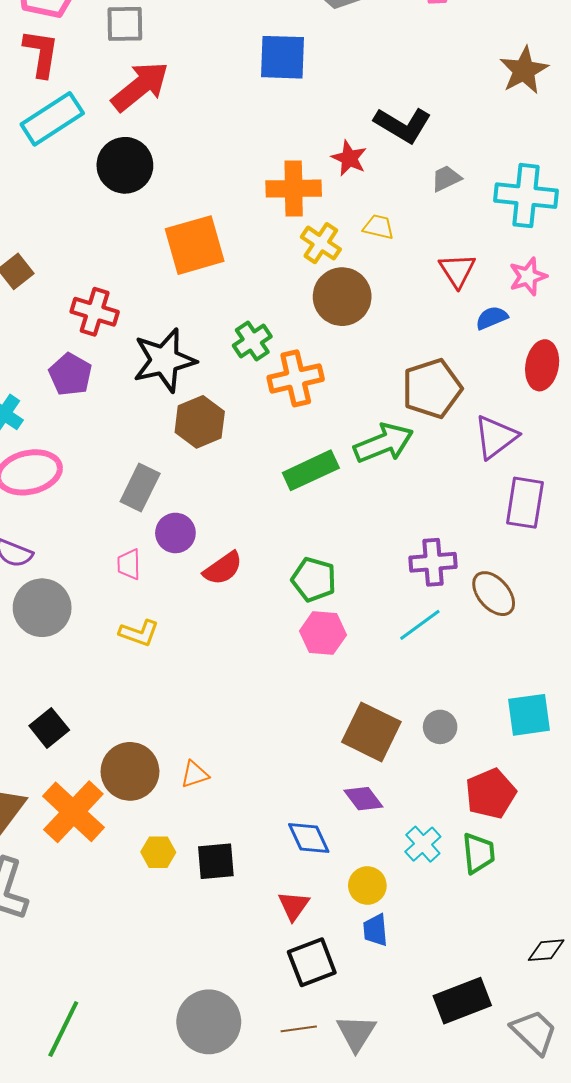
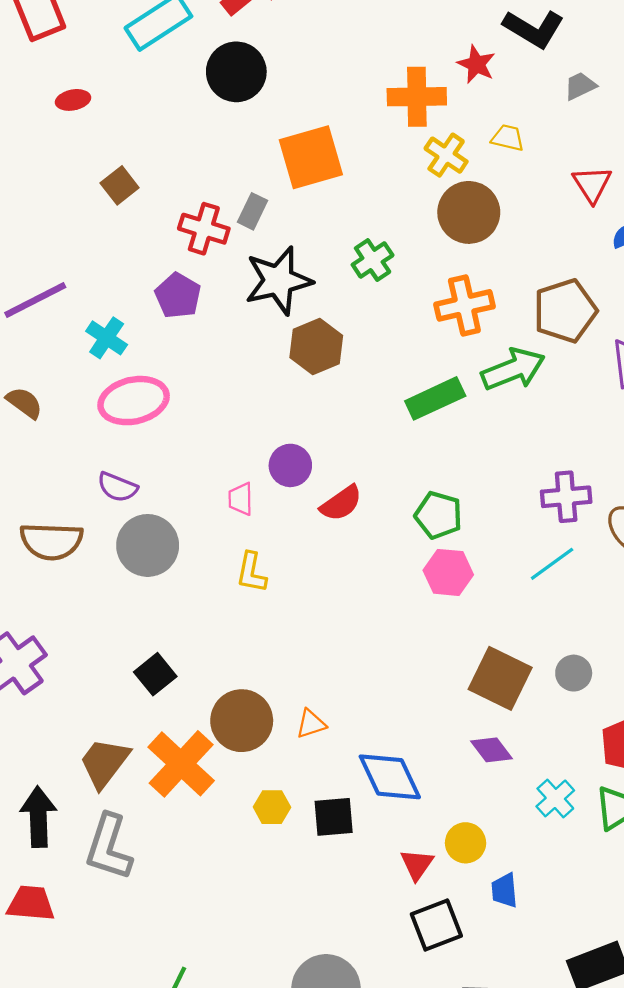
orange cross: (296, 378) -> (464, 305), moved
gray rectangle: (140, 488) -> (253, 211), moved, size x0.7
yellow L-shape: (139, 633) -> (251, 572), turned 81
blue diamond: (309, 838) -> (390, 777), moved, size x1.4
yellow circle: (367, 885) -> (466, 843), moved

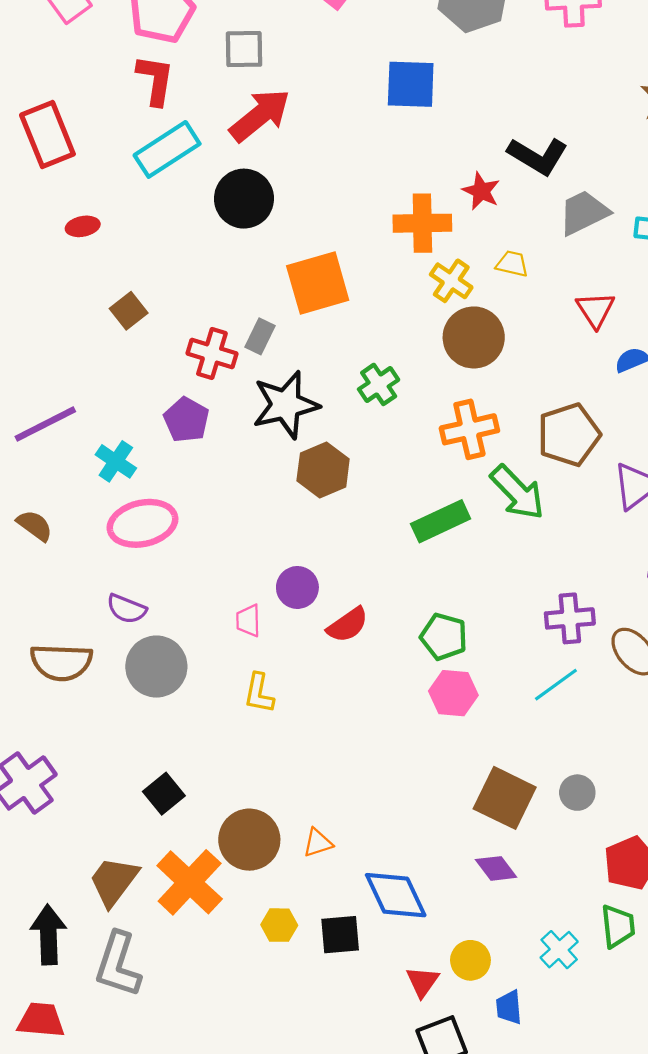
gray trapezoid: (580, 86) -> (584, 212), size x1.6
green arrow: (513, 369) -> (517, 492), turned 68
cyan cross: (555, 798) -> (559, 950), moved

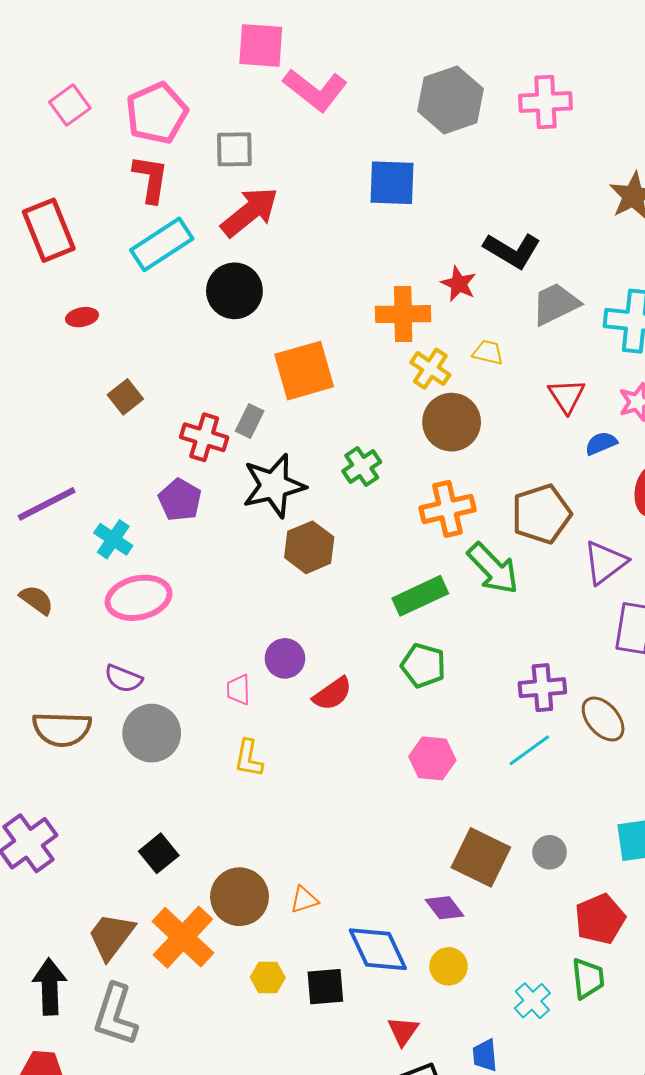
green pentagon: (444, 637) -> (423, 665), moved
purple diamond: (496, 868) -> (445, 908), moved
yellow circle: (470, 960) -> (449, 966), moved

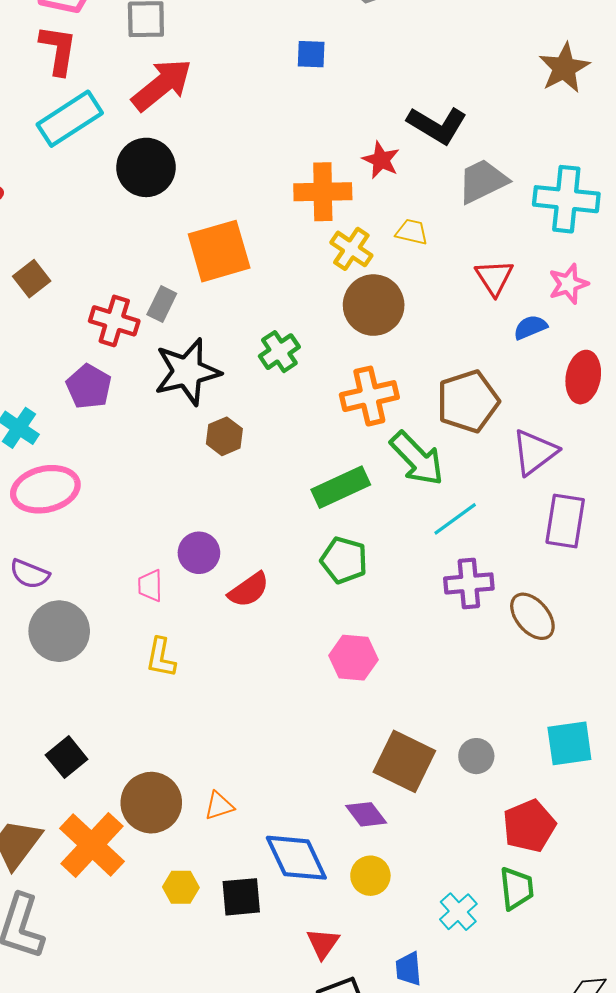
blue square: (392, 183) -> (311, 54), size x0.6
brown hexagon: (309, 547) -> (224, 436), size x0.7
cyan line: (529, 750) -> (455, 519), moved

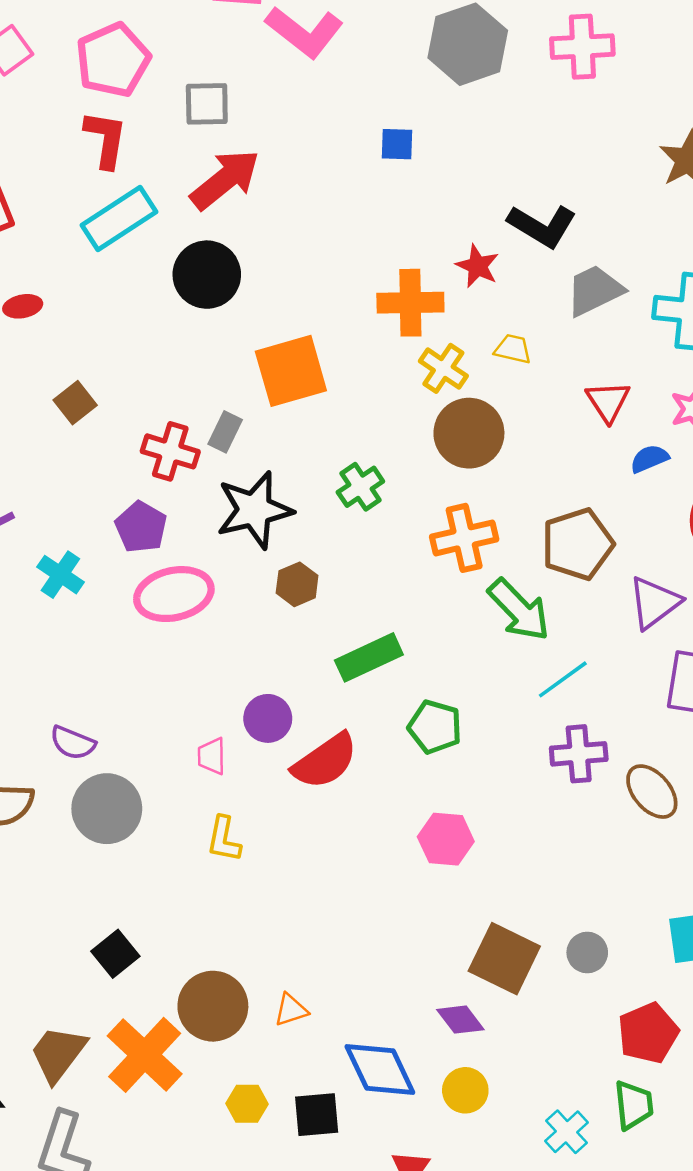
green rectangle: (341, 487) -> (369, 657), moved
pink ellipse: (45, 489) -> (174, 594), moved
red semicircle: (249, 590) -> (325, 761), size x1.4

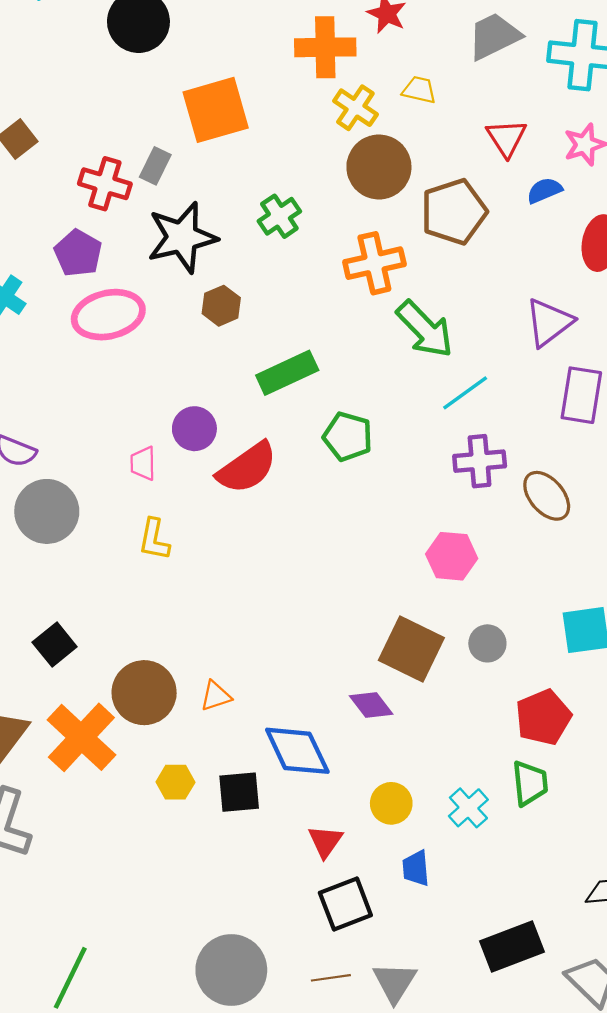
brown pentagon: (577, 544) -> (454, 212), moved
pink hexagon: (446, 839) -> (452, 556), moved
yellow circle: (465, 1090) -> (391, 803), moved

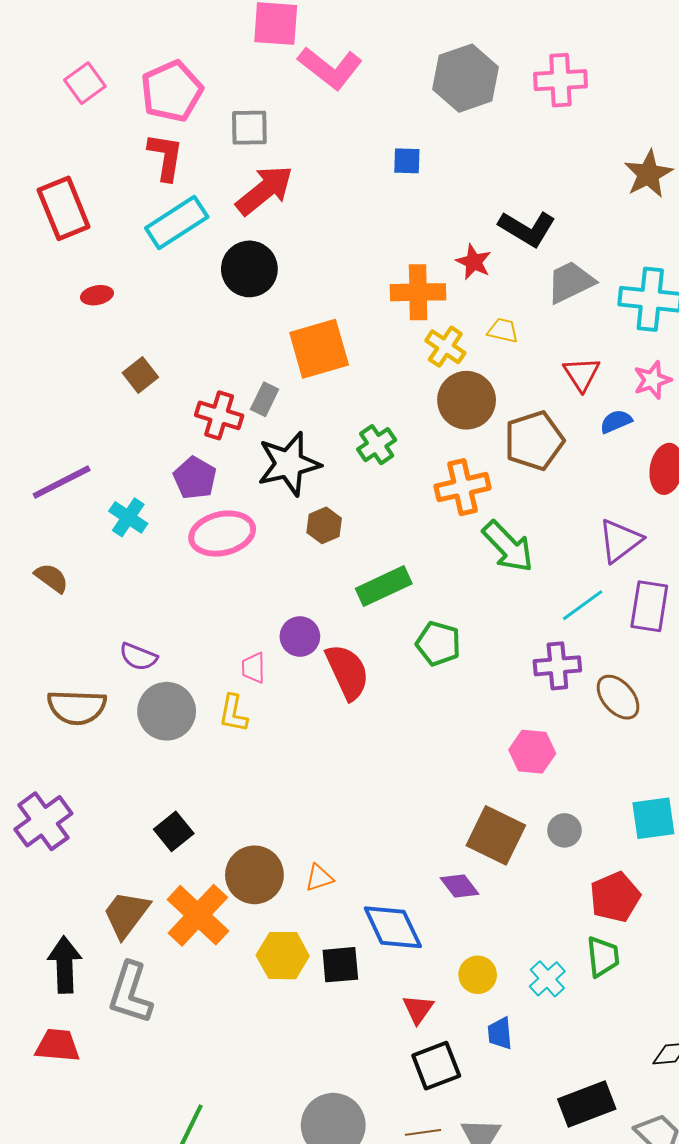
cyan line: (465, 393) -> (583, 605), moved
red semicircle: (247, 468) -> (347, 672), turned -80
yellow L-shape: (154, 539) -> (233, 713), moved
yellow hexagon: (175, 782) -> (283, 956), size x1.5

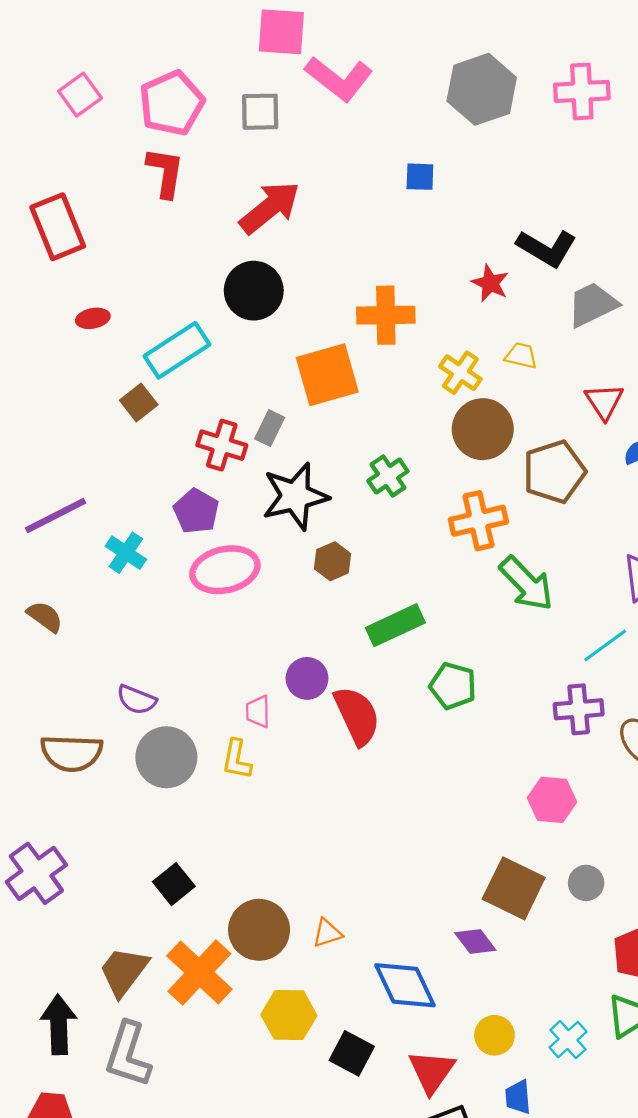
gray square: (249, 128) -> (260, 112), moved
cyan rectangle: (177, 222) -> (177, 350), moved
orange cross: (418, 292) -> (386, 315), moved
black square: (340, 965) -> (352, 1053), moved, turned 33
red triangle: (418, 1009) -> (432, 1072), size x1.4

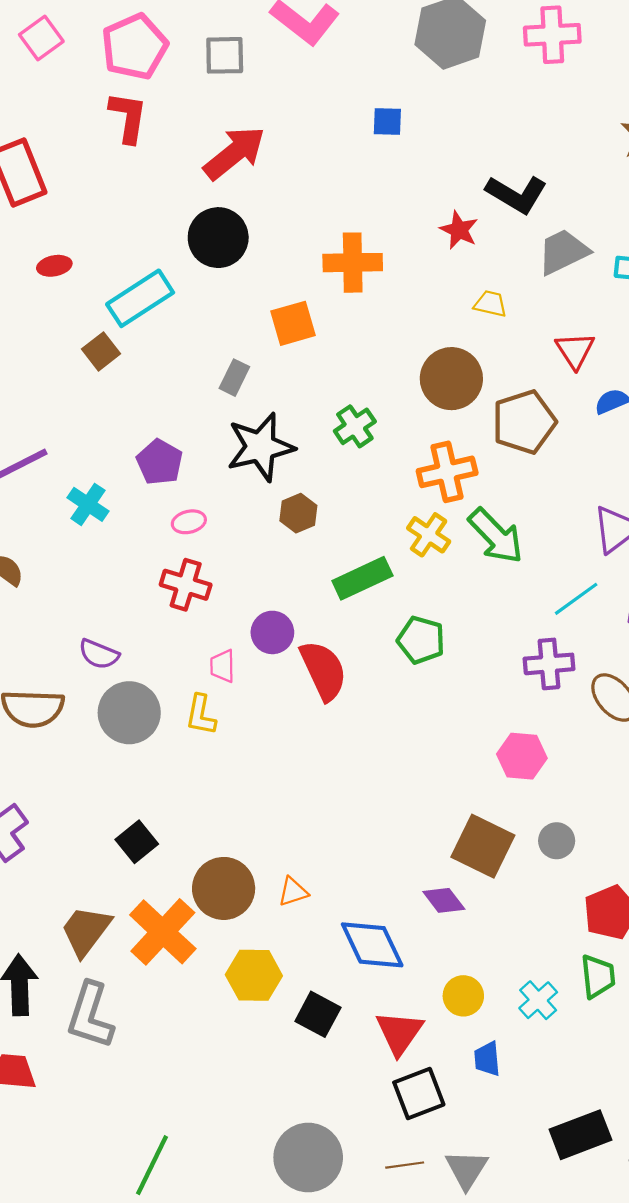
yellow cross: (460, 373) -> (429, 535), moved
orange square: (327, 375) -> (293, 323), size x0.7
red cross: (222, 445) -> (186, 585), moved
pink ellipse: (225, 570) -> (189, 522), size x0.5

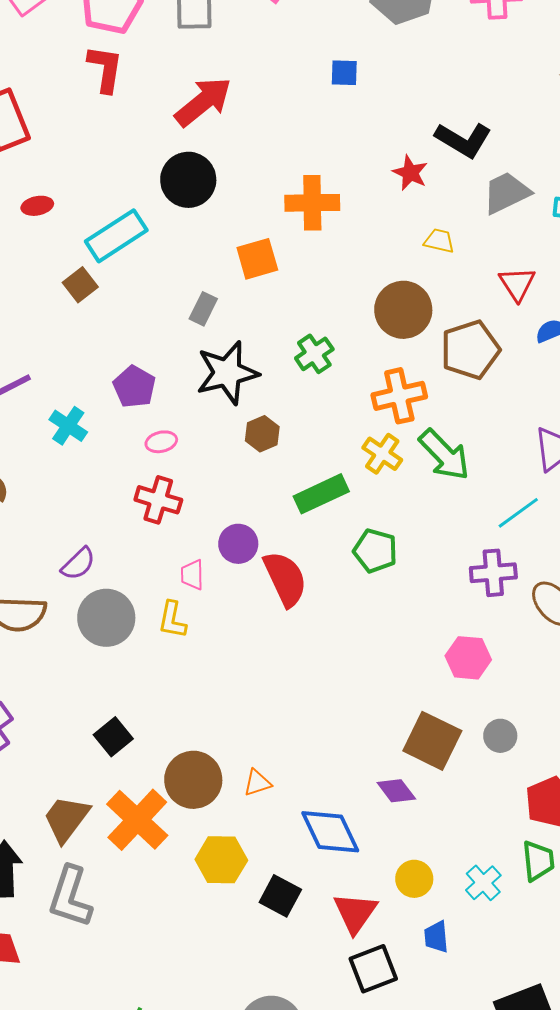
purple semicircle: (99, 654) -> (78, 564), turned -66

